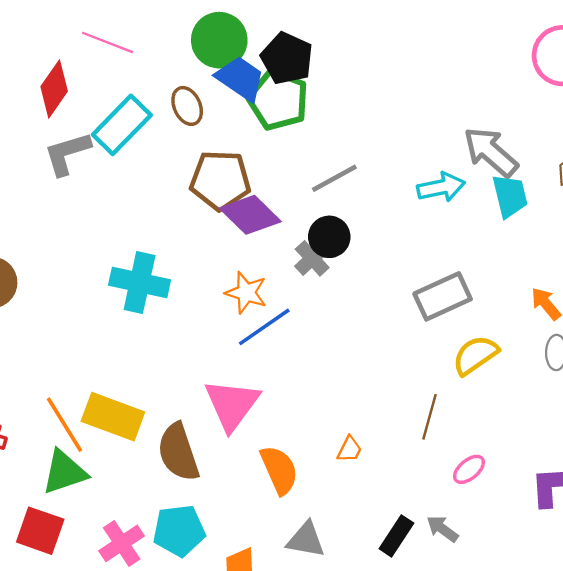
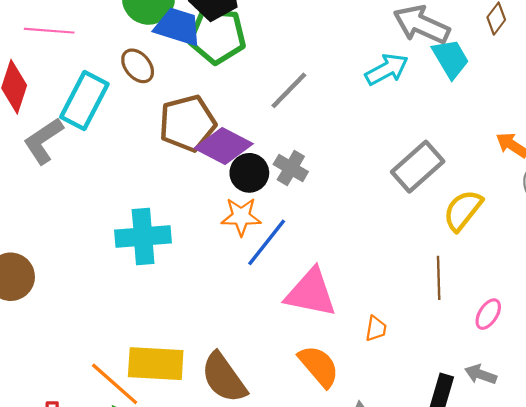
black circle: (329, 237) -> (249, 173), moved
pink triangle: (232, 405) -> (311, 293), moved, turned -38

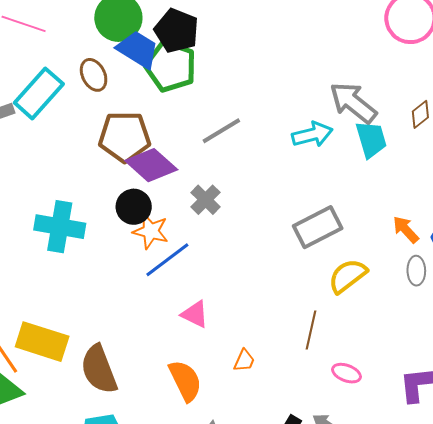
black circle: (249, 173) -> (134, 207), moved
pink triangle: (311, 293) -> (195, 314), size x0.6
pink ellipse: (488, 314) -> (346, 373), turned 64

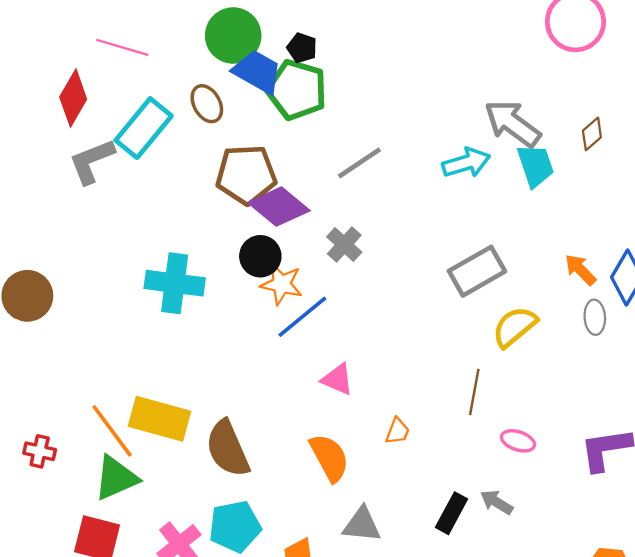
black pentagon: (177, 31) -> (302, 48), size x0.6

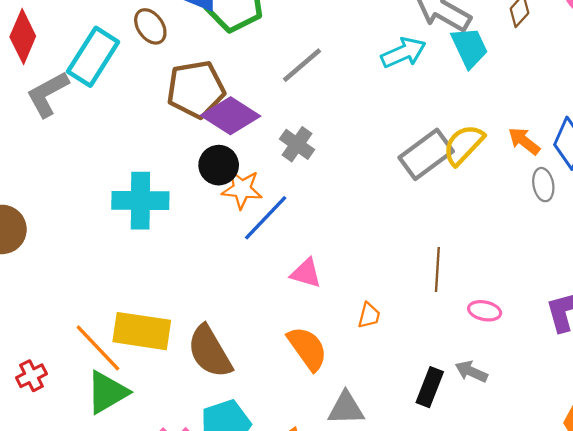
yellow semicircle: (515, 327) -> (464, 145), moved
red cross: (40, 451) -> (31, 376), turned -32

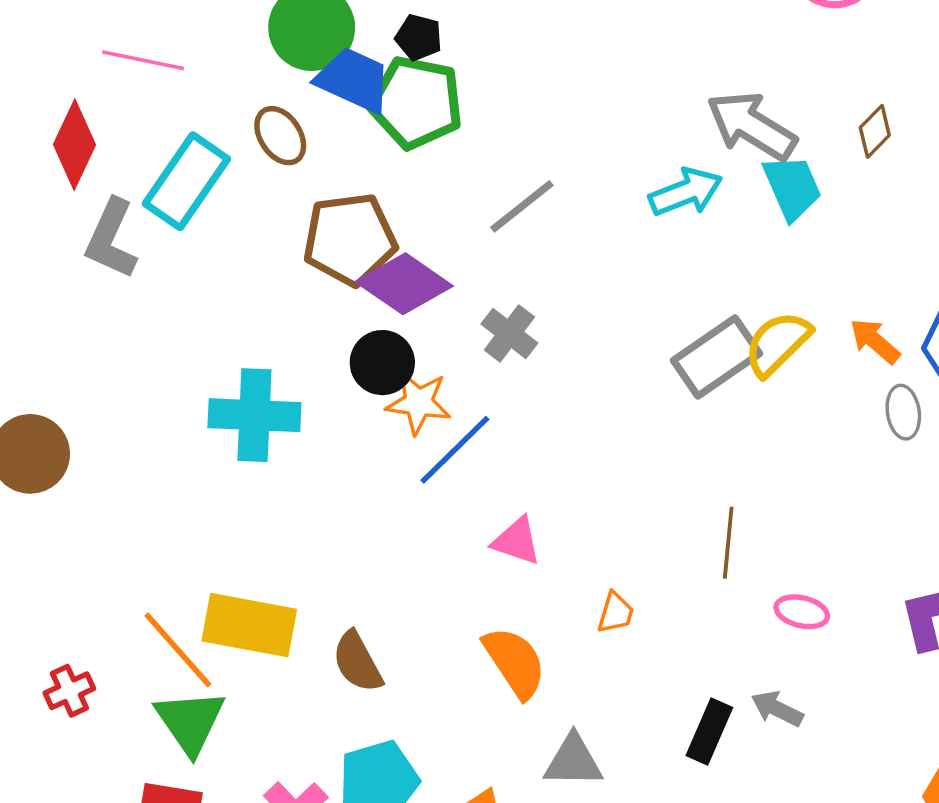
gray L-shape: (48, 94) -> (111, 239), turned -39
brown semicircle: (210, 352) -> (357, 662), size x0.7
green triangle: (107, 392) -> (190, 722), turned -36

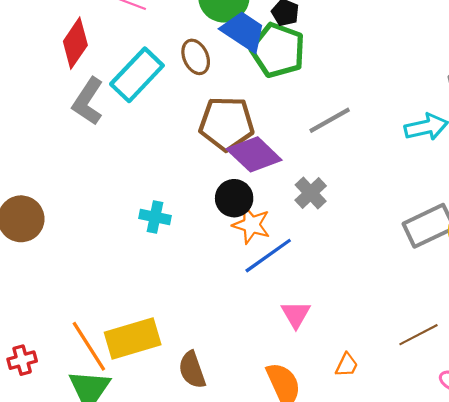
cyan cross: (254, 415) -> (155, 217), size x0.6
pink triangle: (517, 541) -> (296, 314), turned 32
brown line: (728, 543) -> (419, 335), turned 48
yellow rectangle: (249, 625) -> (133, 338), turned -36

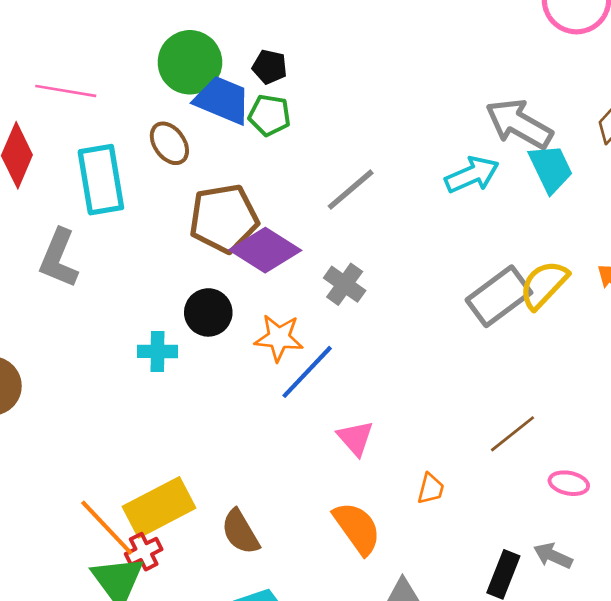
green pentagon: (278, 50) -> (269, 115), size x0.6
cyan rectangle: (137, 75) -> (101, 180), turned -42
gray L-shape: (88, 101) -> (59, 258), moved
black circle: (234, 198) -> (208, 312), moved
red cross: (22, 360) -> (144, 552), moved

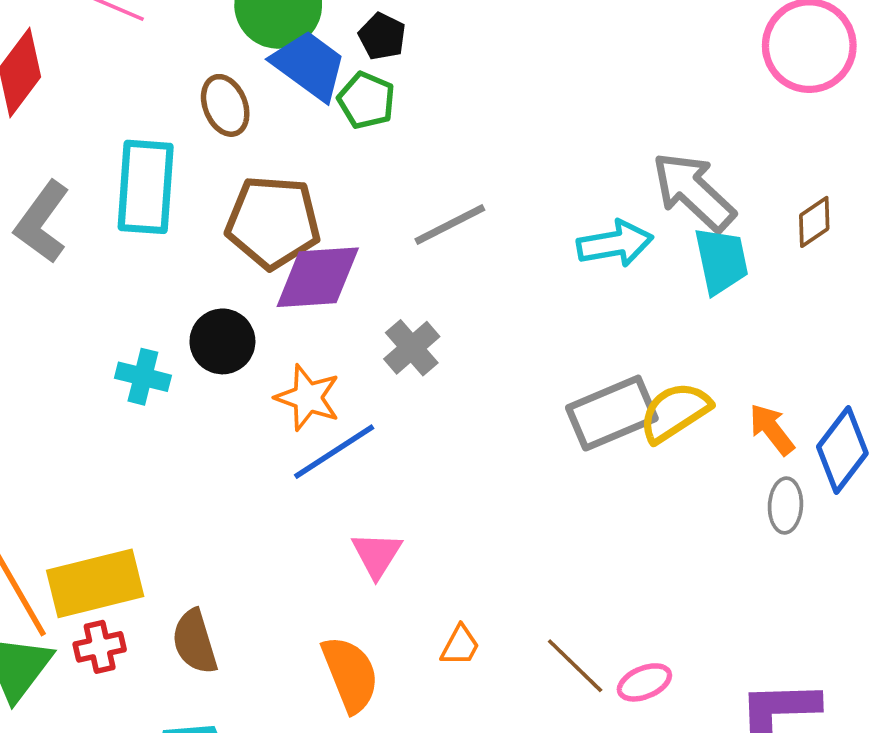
cyan rectangle: (101, 180) -> (146, 187), moved
purple diamond: (265, 250) -> (318, 277), turned -50
brown line: (512, 434) -> (575, 666), moved, turned 69
pink ellipse: (569, 483) -> (644, 682), turned -48
red cross: (144, 552) -> (100, 647), moved

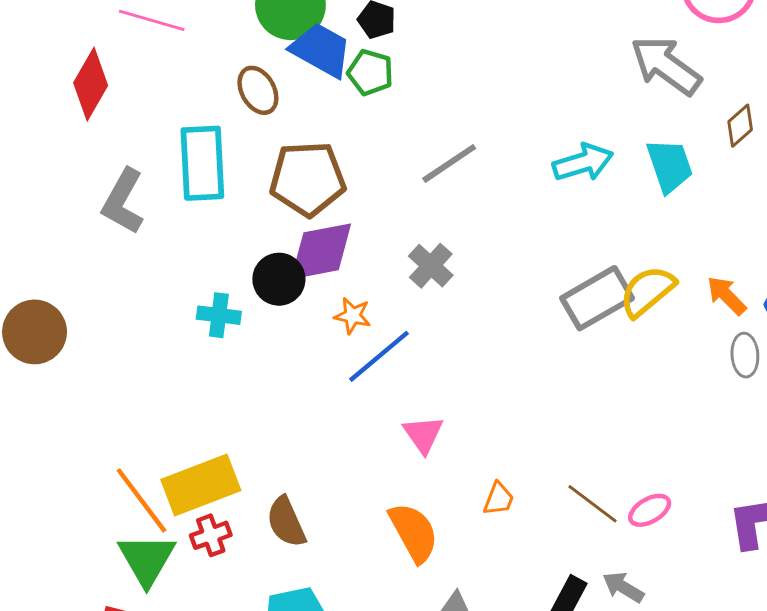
gray arrow: (694, 192) -> (666, 66), moved
purple diamond: (318, 277) -> (321, 251), moved
orange star: (308, 398) -> (353, 316), size x0.7

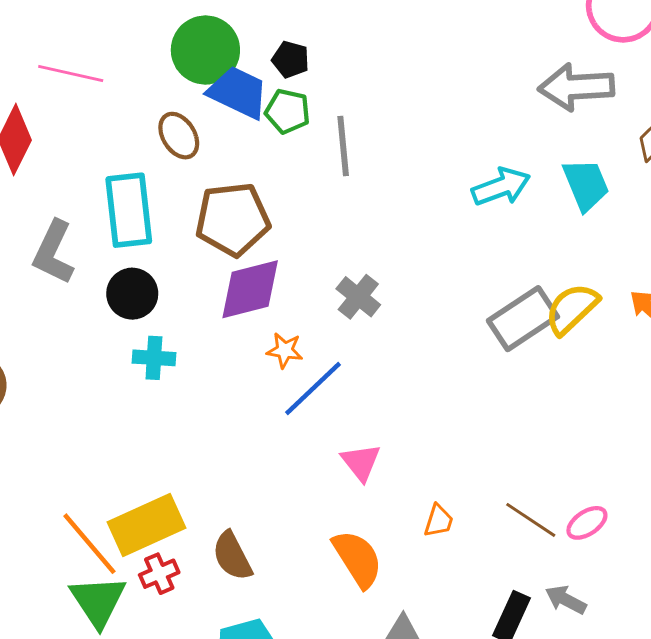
gray arrow: (666, 66) -> (576, 87), turned -36
gray line: (449, 163) -> (343, 146), moved, turned -58
black circle: (279, 279) -> (132, 294), moved

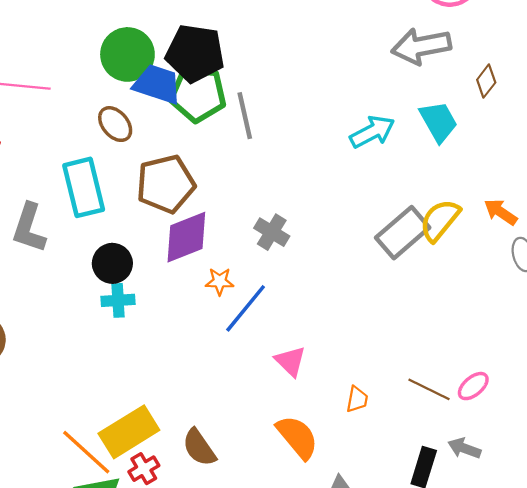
black pentagon: (291, 59) -> (195, 53), size x2.0
green pentagon: (288, 111) -> (198, 94), size x1.6
black circle: (132, 294) -> (112, 263), moved

